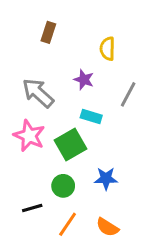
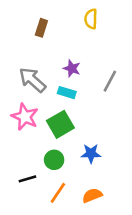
yellow semicircle: (107, 49) -> (91, 19), moved
cyan rectangle: (91, 116) -> (67, 93), moved
orange semicircle: (107, 227) -> (92, 195), turned 126

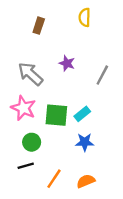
cyan rectangle: (67, 93) -> (82, 114), moved, turned -56
green square: (60, 124) -> (56, 115), turned 35
green circle: (54, 160) -> (32, 142), moved

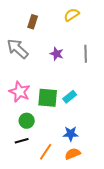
yellow semicircle: (85, 17) -> (72, 15), turned 56
gray arrow: (30, 74) -> (18, 49), moved
gray line: (102, 75) -> (86, 54), moved, turned -30
blue star: (85, 142) -> (71, 134), moved

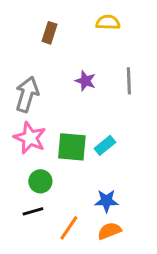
yellow semicircle: (72, 15) -> (108, 22), turned 35
gray arrow: (18, 49) -> (27, 94), moved, turned 65

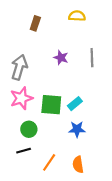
pink star: (30, 138) -> (21, 98), turned 30
blue star: (106, 201) -> (77, 129), moved
orange semicircle: (109, 231) -> (78, 165), turned -77

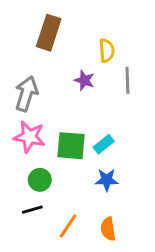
yellow semicircle: (77, 16) -> (107, 51), moved, turned 84
brown rectangle: (35, 23) -> (49, 33), size x1.6
pink star: (21, 98) -> (29, 137), turned 30

